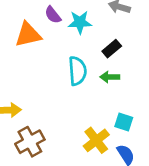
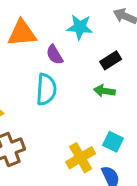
purple semicircle: (53, 15) -> (55, 55), moved
cyan semicircle: (77, 71) -> (46, 89), moved

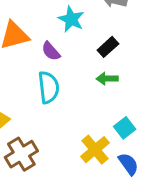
cyan star: (80, 27) -> (71, 19), turned 30
cyan square: (113, 142) -> (125, 128), turned 36

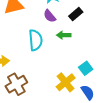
purple semicircle: (51, 51) -> (50, 16), moved
green arrow: (107, 79) -> (64, 35), moved

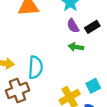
purple semicircle: (50, 16) -> (73, 26), moved
cyan semicircle: (36, 40) -> (35, 67), moved

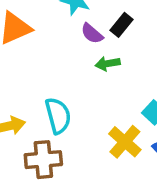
brown cross: (17, 90) -> (43, 160), turned 35

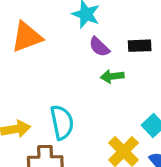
black rectangle: (122, 25) -> (140, 46), moved, turned 45

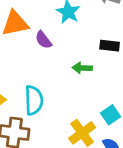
purple semicircle: (99, 47) -> (43, 40), moved

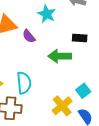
green arrow: (82, 68) -> (60, 56), size x1.5

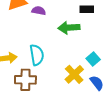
purple semicircle: (29, 36) -> (39, 11), turned 144

